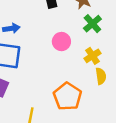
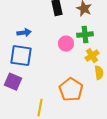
green cross: (92, 24) -> (85, 35), moved, turned 35

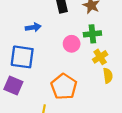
blue arrow: (24, 33) -> (33, 27), moved
orange pentagon: (71, 90) -> (64, 87), moved

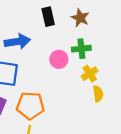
blue arrow: (33, 27) -> (17, 42), size x1.5
orange pentagon: (64, 87) -> (30, 106), moved, turned -30

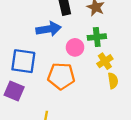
blue arrow: (17, 42) -> (49, 29), moved
orange pentagon: (30, 106) -> (61, 76), moved

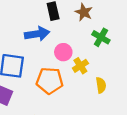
green cross: (97, 37) -> (101, 37), moved, turned 36
yellow cross: (105, 61) -> (80, 66), moved

